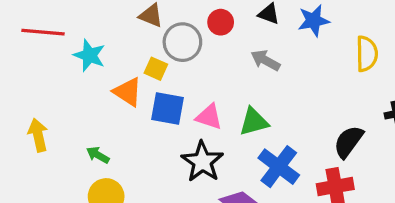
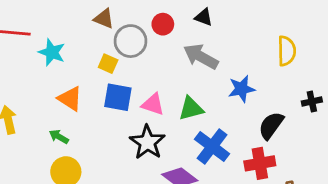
blue star: (314, 21) -> (242, 89), moved
gray arrow: (265, 60) -> (201, 57), size x1.4
orange triangle: (128, 92) -> (70, 99), moved

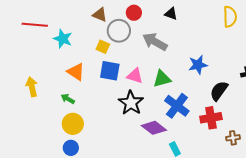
red circle: (163, 24) -> (134, 13), moved
yellow semicircle: (287, 51) -> (230, 17), moved
gray arrow: (201, 57) -> (155, 42), moved

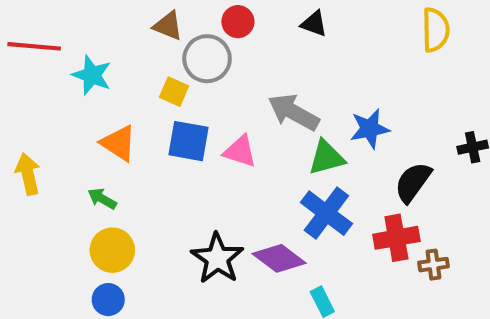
gray arrow: (155, 42) -> (294, 112), moved
green triangle: (162, 79) -> (326, 158), moved
black star: (131, 103) -> (217, 258), moved
brown cross: (233, 138) -> (433, 265), moved

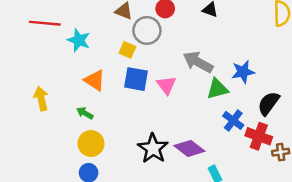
pink triangle: (240, 151) -> (166, 85), turned 35
blue cross: (326, 213) -> (233, 120), moved, size x0.7
red cross: (396, 238) -> (259, 136), turned 30

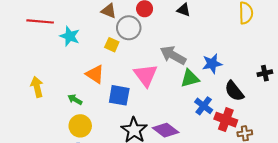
blue square: (136, 79) -> (119, 95), moved
orange triangle: (95, 80) -> (95, 74), moved
pink triangle: (166, 85) -> (146, 75), size x1.4
black semicircle: (269, 103) -> (234, 91), turned -75

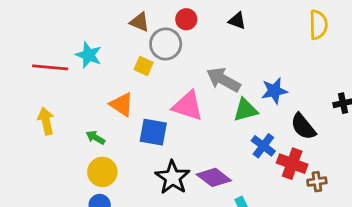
red line: (40, 21) -> (50, 67), moved
pink triangle: (146, 75) -> (188, 106), turned -35

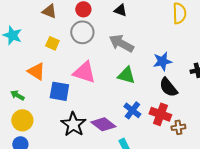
gray circle: (166, 44) -> (82, 32), moved
gray arrow: (223, 80) -> (121, 43), moved
blue star: (274, 91) -> (162, 61), moved
green triangle: (245, 110) -> (126, 75), turned 30
blue cross: (263, 146) -> (132, 110), moved

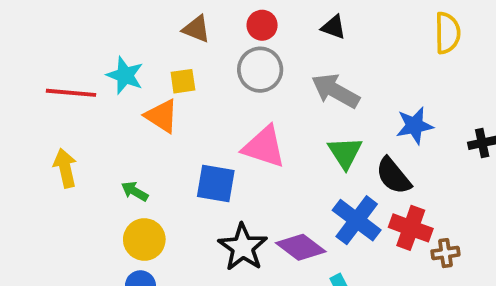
yellow square: (52, 43) -> (183, 81), moved, turned -32
orange triangle: (36, 71) -> (162, 116), moved
green triangle: (126, 75) -> (345, 153), turned 42
black semicircle: (168, 87) -> (393, 176), moved
blue cross: (132, 110) -> (357, 220), size x1.4

